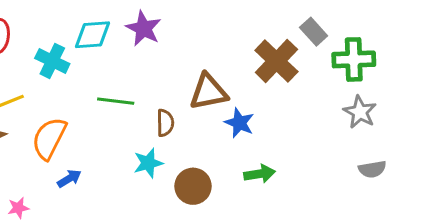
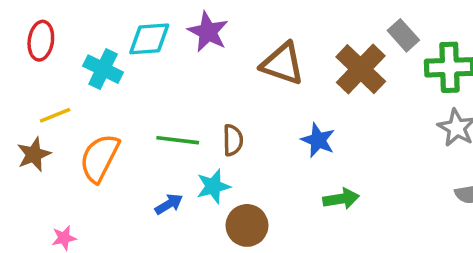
brown triangle: (208, 92) -> (283, 64), moved, turned 30
green line: (116, 101) -> (178, 140), moved
blue arrow: (69, 178) -> (169, 204), moved
brown circle: (193, 186) -> (247, 225), moved

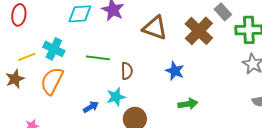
cyan cross: (103, 69) -> (54, 49), moved
green line: (178, 140) -> (98, 58), moved

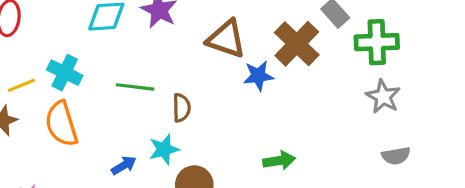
blue star: (175, 71) -> (258, 76), moved, turned -30
orange semicircle: (52, 81) -> (61, 124), turned -44

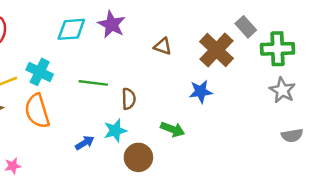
brown triangle: (226, 39) -> (163, 46), size x0.6
blue star: (258, 76) -> (201, 92), moved
green arrow: (279, 161) -> (173, 129), moved, turned 30

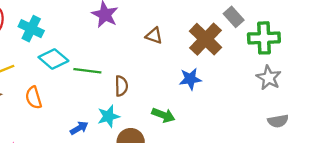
cyan diamond: (71, 29) -> (53, 59), moved, turned 44
cyan cross: (40, 72) -> (31, 29), moved
orange semicircle: (37, 111) -> (34, 98), size x0.7

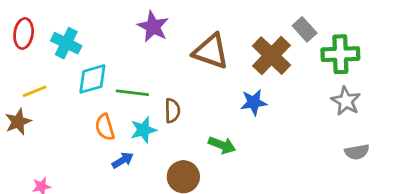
brown triangle: (154, 36) -> (211, 51), size x1.8
cyan diamond: (53, 59) -> (92, 79), turned -56
orange semicircle: (34, 98) -> (105, 127), moved
cyan star: (108, 116) -> (143, 130), moved

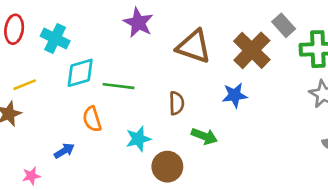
brown semicircle: (172, 111) -> (177, 103), moved
cyan star: (143, 130) -> (138, 139), moved
blue arrow: (123, 160) -> (64, 151), moved

